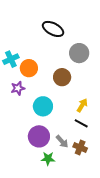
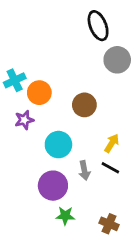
black ellipse: (53, 29) -> (98, 26), moved, turned 40
gray circle: (79, 53) -> (117, 60), moved
gray arrow: (62, 141) -> (84, 171), moved, turned 32
brown cross: (80, 147) -> (109, 224), moved

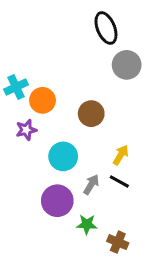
gray arrow: (84, 171) -> (91, 184), turned -138
green star: (65, 216) -> (87, 224), moved

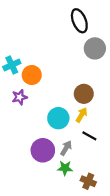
brown circle: (91, 114) -> (84, 94), moved
yellow arrow: (121, 155) -> (82, 115), moved
cyan circle: (63, 156) -> (58, 118), moved
gray arrow: (91, 184) -> (66, 148), moved

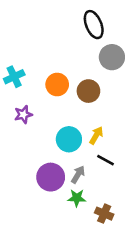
orange circle: (32, 75) -> (57, 85), moved
brown circle: (84, 94) -> (88, 91), moved

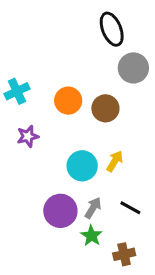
black line: (105, 160) -> (130, 208), moved
green star: (77, 198) -> (91, 236), turned 30
brown cross: (104, 214) -> (124, 254), turned -36

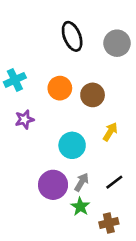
black ellipse: (112, 29) -> (72, 36), moved
gray circle: (133, 68) -> (117, 43), moved
yellow arrow: (115, 161) -> (110, 132), moved
black line: (130, 208) -> (114, 182), turned -66

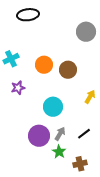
black ellipse: (72, 36) -> (28, 15), moved, turned -75
yellow arrow: (110, 132) -> (90, 97), moved

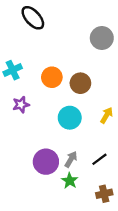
black ellipse: (28, 15) -> (33, 18), turned 55
cyan circle: (53, 107) -> (70, 118), moved
brown cross: (80, 164) -> (104, 194), moved

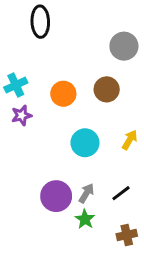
black ellipse: (33, 18) -> (40, 22), turned 40
brown circle: (80, 83) -> (107, 89), moved
purple star: (21, 105) -> (22, 115), moved

